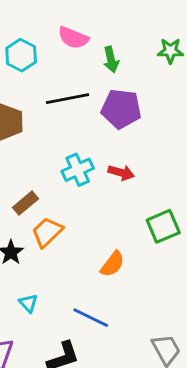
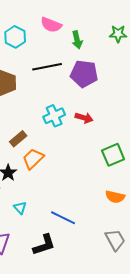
orange semicircle: (112, 264) -> (115, 197), moved, turned 66

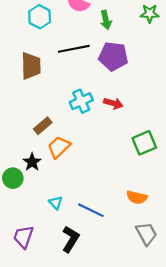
orange semicircle: (115, 197) -> (137, 197), moved
cyan triangle: (20, 208) -> (56, 203), moved
black L-shape: (44, 245) -> (71, 239), turned -40

